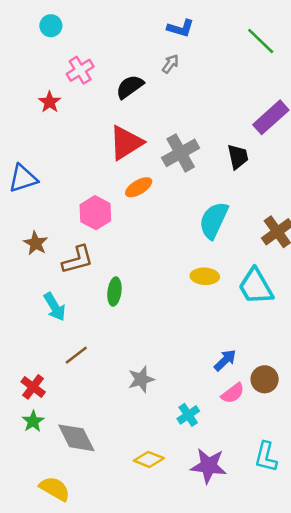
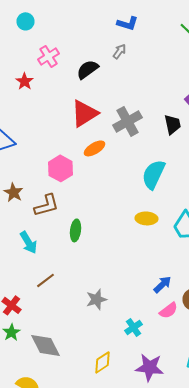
yellow diamond: (149, 459) -> (102, 362), turned -55

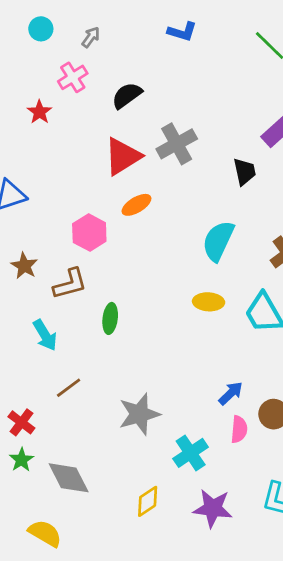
gray arrow: (120, 51) -> (91, 37), moved
gray cross: (128, 121) -> (177, 144), moved
gray star: (96, 299) -> (139, 414), size x1.4
pink semicircle: (168, 310) -> (239, 429), turned -48
cyan cross: (134, 327) -> (191, 453), size x1.4

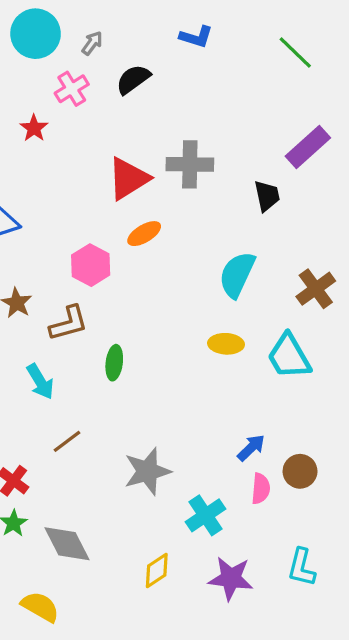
cyan circle: (41, 29) -> (36, 34), size x1.8
black semicircle: (127, 95) -> (133, 79), moved
gray cross: (177, 144) -> (190, 164), turned 30

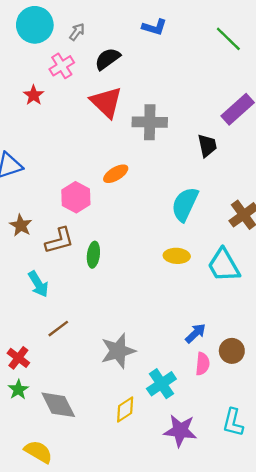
red triangle: (128, 178) -> (106, 102), moved, turned -44
green ellipse: (114, 363) -> (93, 255), moved
yellow diamond: (157, 570) -> (125, 410), moved

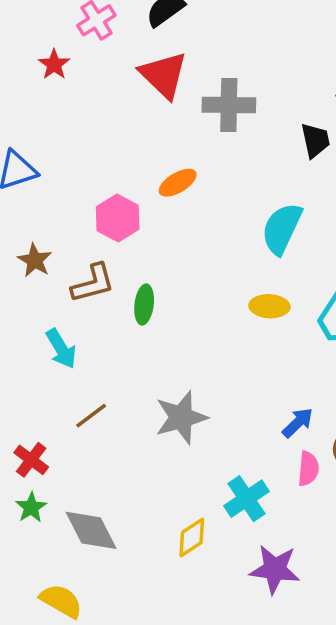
gray star: (118, 351) -> (181, 417), moved

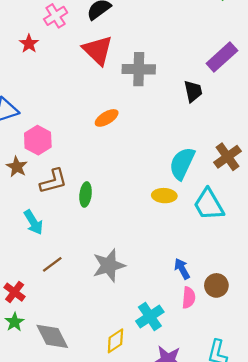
pink hexagon: (118, 218) -> (38, 140), moved
cyan semicircle: (282, 229) -> (182, 163), moved
blue arrow: (298, 423) -> (182, 269), turned -75

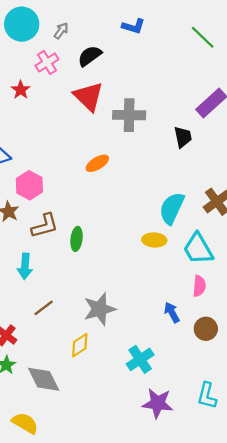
cyan arrow: (33, 222) -> (25, 266), turned 35
pink semicircle: (189, 298) -> (199, 286), moved
yellow diamond: (115, 341) -> (80, 345), moved

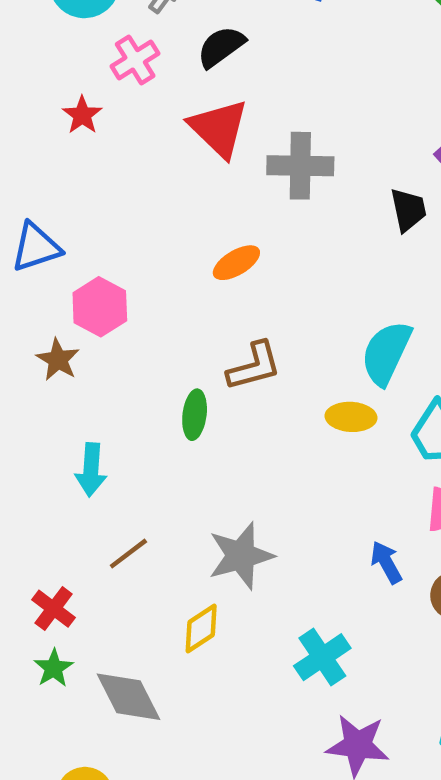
brown L-shape: (45, 226) -> (254, 366), moved

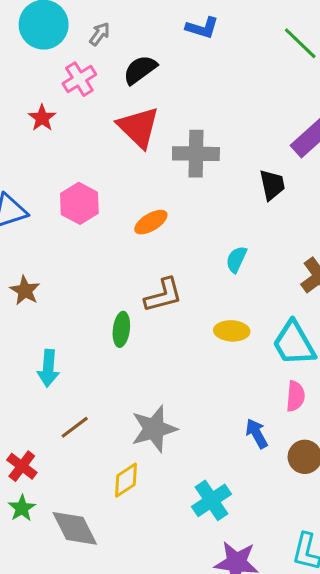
pink hexagon: (100, 307) -> (79, 203), moved
cyan semicircle: (386, 353) -> (236, 259), moved, size x0.6

